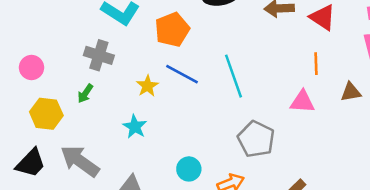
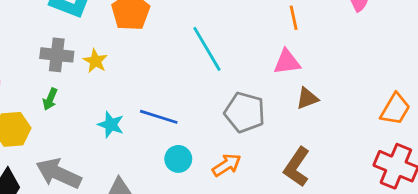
blue line: (182, 74) -> (159, 117), moved
yellow star: (147, 86) -> (95, 61), moved
brown triangle: (351, 92) -> (307, 98), moved

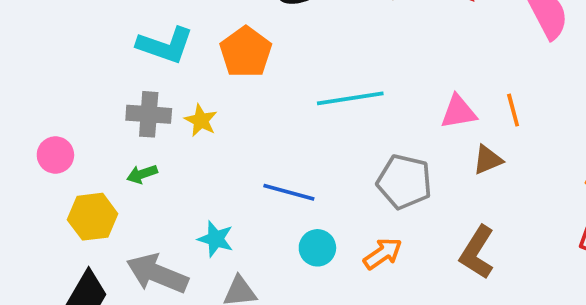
orange line: (294, 18) -> (513, 110), moved
cyan line: (207, 49) -> (350, 98), turned -66
green arrow: (50, 99) -> (142, 174), turned 50
cyan star: (111, 125) -> (216, 239), moved

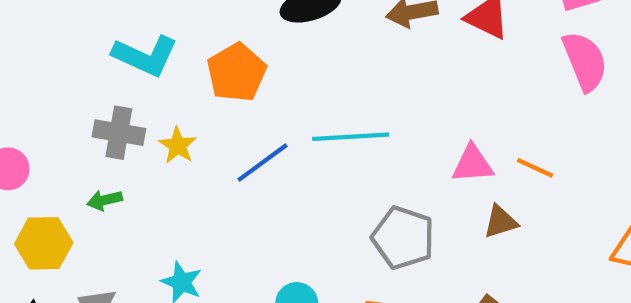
orange line: (513, 110) -> (535, 168), turned -56
blue line: (289, 192) -> (263, 163), moved, turned -57

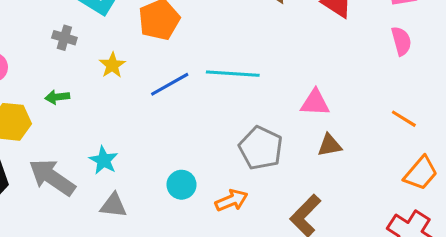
pink semicircle: (585, 61) -> (401, 41), size x0.7
gray cross: (119, 133) -> (64, 38), moved, size x0.7
orange line: (535, 168) -> (404, 119), moved

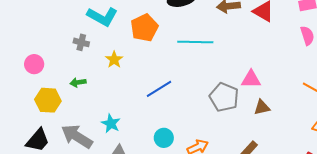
cyan line: (233, 74) -> (195, 42), moved
blue line: (170, 84) -> (159, 89), moved
gray pentagon: (261, 148) -> (224, 97), moved

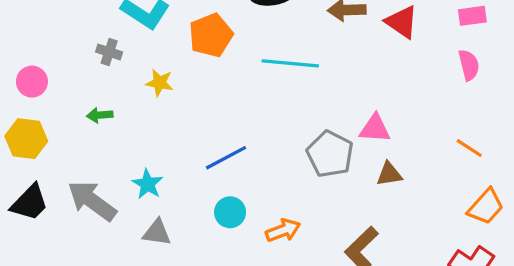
yellow star: (114, 60) -> (160, 83), turned -30
blue line: (159, 89) -> (226, 158), moved
yellow hexagon: (48, 100) -> (26, 139), moved

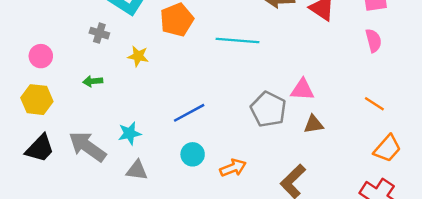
cyan star: (147, 184) -> (130, 133), turned 30

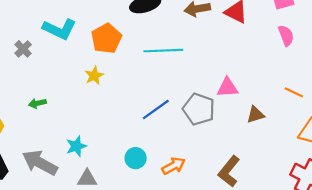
gray cross: (99, 33) -> (23, 49), moved, turned 35
yellow star: (138, 56) -> (94, 76), moved, turned -30
blue line: (189, 113) -> (156, 109), moved
brown triangle: (314, 124) -> (255, 115), moved

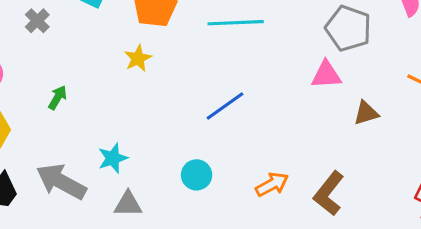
green arrow: (37, 103) -> (58, 98), turned 133
gray pentagon: (199, 109) -> (348, 28), moved
orange arrow: (173, 166) -> (272, 184), moved

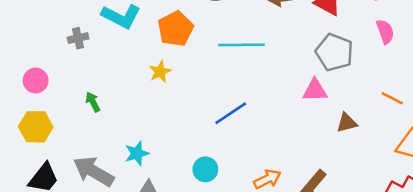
gray cross: (37, 21) -> (78, 38), turned 30
green arrow: (58, 98) -> (93, 102), turned -60

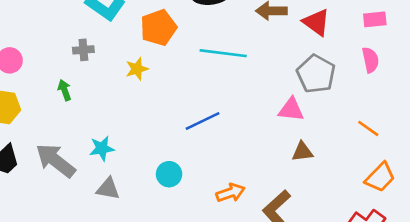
gray cross: (78, 38) -> (83, 50), moved
brown triangle: (347, 123) -> (302, 152), moved

